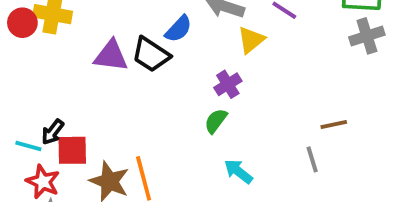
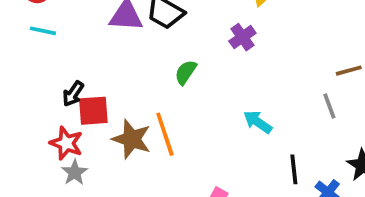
green semicircle: (216, 121) -> (186, 72), moved
cyan line: (28, 146) -> (43, 31), moved

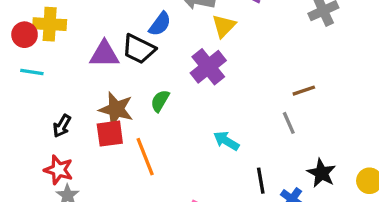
purple cross: (242, 37) -> (208, 67), size x1.5
red square: (93, 111) -> (110, 134), moved
brown star: (132, 139) -> (116, 109), moved

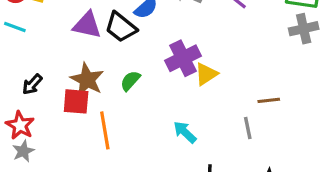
yellow triangle: (224, 26) -> (206, 74), moved

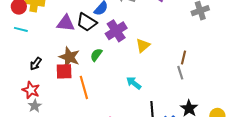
purple cross: (183, 58) -> (116, 31), moved
brown line: (269, 100) -> (184, 58), turned -64
gray line: (248, 128) -> (180, 73), moved

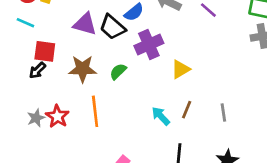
brown star: (69, 57) -> (83, 69), turned -30
brown line: (184, 58) -> (187, 110), moved
red square: (64, 71) -> (45, 51), moved
red star: (31, 90) -> (57, 116), moved
gray star: (35, 106) -> (36, 118), moved

